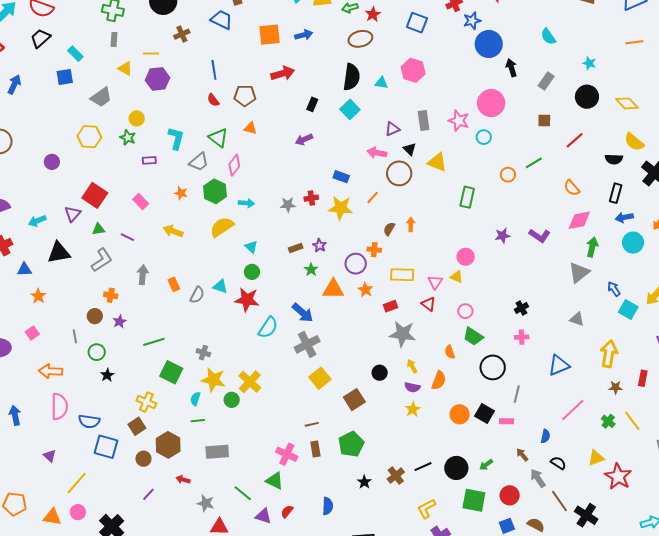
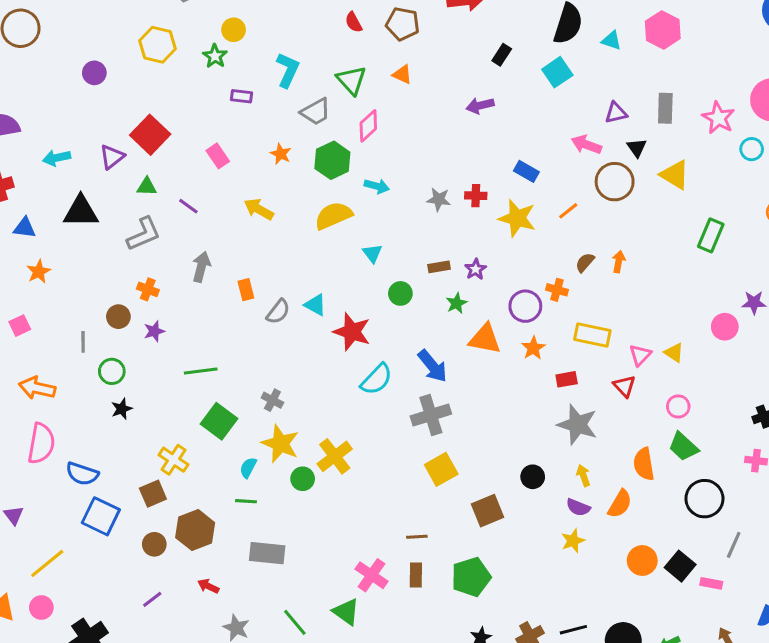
pink circle: (466, 257) -> (725, 327), moved
green circle: (252, 272) -> (400, 293), moved
orange semicircle: (450, 352) -> (644, 464), size x1.5

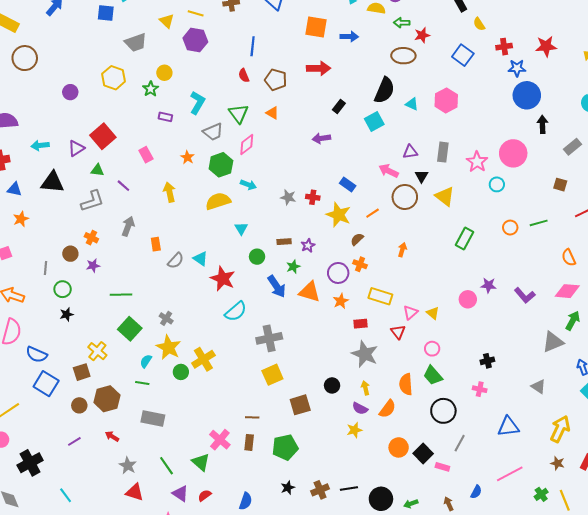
yellow arrow: (259, 209) -> (169, 192), turned 42
brown semicircle: (585, 262) -> (357, 239), moved
blue arrow: (433, 366) -> (277, 286), moved

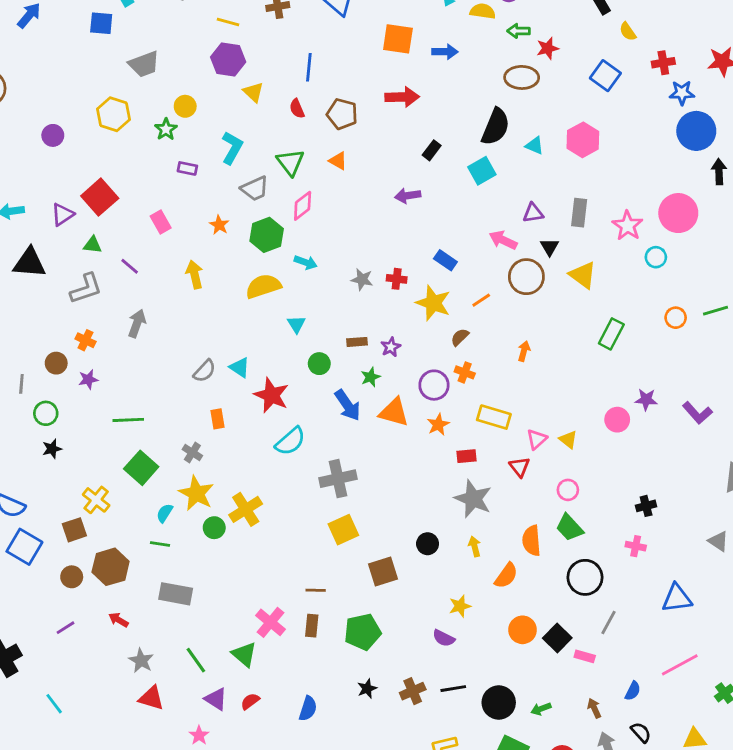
yellow triangle: (167, 21) -> (253, 92), moved
orange rectangle: (156, 244) -> (218, 419), moved
purple semicircle: (360, 408) -> (444, 638), moved

